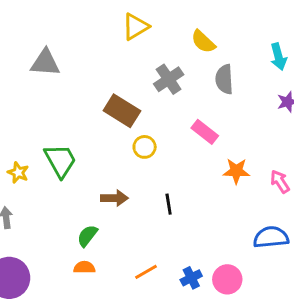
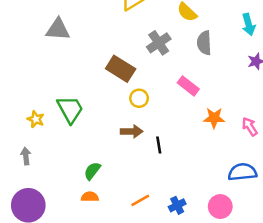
brown arrow: (114, 198) -> (132, 131), moved
pink circle: (227, 279) -> (220, 207), moved

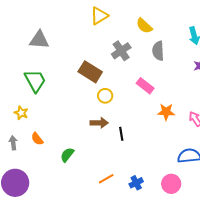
green trapezoid: (70, 109) -> (35, 81), moved
orange semicircle: (90, 197) -> (37, 139), moved, turned -128

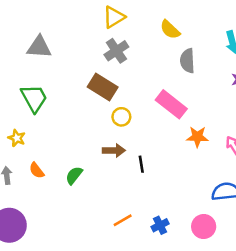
gray cross: (121, 51) -> (116, 51), moved
pink rectangle: (145, 86) -> (171, 104), size x1.4
green semicircle: (67, 155) -> (74, 175), moved

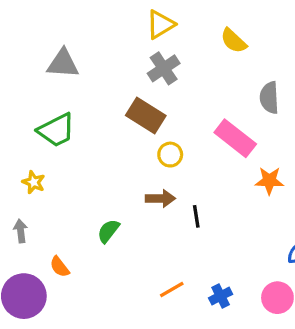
gray semicircle: (187, 61) -> (269, 98), moved
green trapezoid: (34, 98) -> (56, 130), turned 92
orange semicircle: (37, 170) -> (60, 267), moved

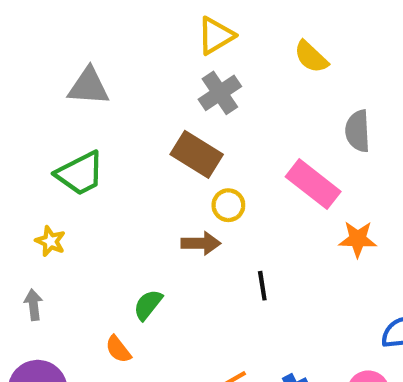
brown arrow: (160, 198) -> (201, 243), moved
orange semicircle: (60, 267) -> (118, 349), moved

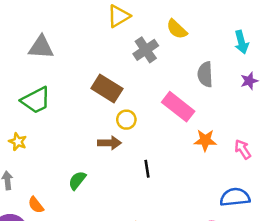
gray cross: (220, 93) -> (146, 50), moved
orange semicircle: (118, 349) -> (36, 205), moved

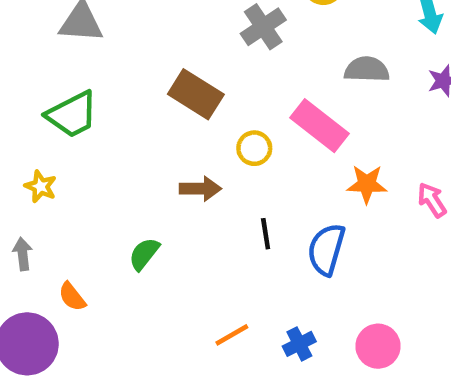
gray semicircle: (205, 74) -> (367, 69), turned 95
yellow circle: (126, 120) -> (254, 148), moved
blue semicircle: (235, 197) -> (326, 249), moved, turned -68

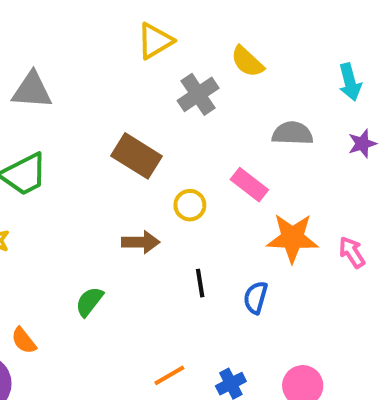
pink rectangle: (320, 126) -> (249, 185), size x0.7
orange star: (367, 184) -> (292, 238), size x1.4
blue semicircle: (326, 249) -> (256, 297), size x0.7

